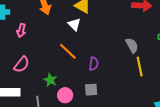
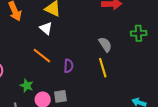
yellow line: (140, 67) -> (103, 68), moved
gray square: (91, 90) -> (60, 96), moved

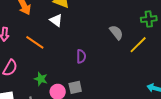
orange line: (42, 56) -> (35, 42), moved
yellow line: (103, 68) -> (138, 45), moved, turned 66

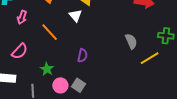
purple semicircle: (81, 56) -> (82, 56), moved
gray square: (75, 87) -> (78, 85), turned 32

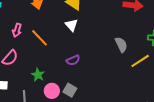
white triangle: (75, 16) -> (71, 25), moved
pink arrow: (22, 17) -> (17, 30), moved
purple semicircle: (82, 56) -> (73, 60), turned 56

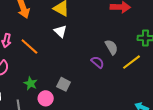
purple semicircle: (73, 60) -> (97, 62), moved, turned -112
gray square: (70, 90) -> (64, 84), moved

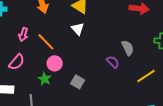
yellow line: (131, 62) -> (146, 76), moved
pink circle: (46, 98) -> (55, 63), moved

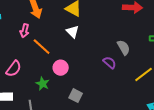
pink arrow: (23, 34) -> (25, 31), moved
pink circle: (55, 63) -> (61, 68), moved
gray square: (78, 82) -> (76, 96), moved

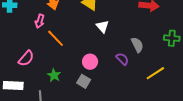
white triangle: (73, 32) -> (102, 26), moved
pink circle: (61, 68) -> (90, 62), moved
gray square: (76, 96) -> (84, 81), moved

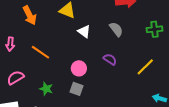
pink arrow: (40, 21) -> (10, 44), moved
gray semicircle: (137, 45) -> (116, 29), moved
pink semicircle: (26, 58) -> (16, 78), turned -150

